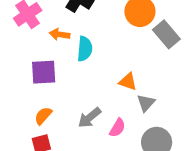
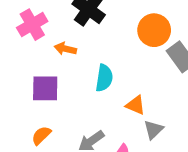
cyan semicircle: (85, 49) -> (104, 78), moved

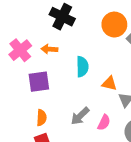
pink cross: (32, 25) -> (20, 50), moved
orange semicircle: (41, 135) -> (42, 118), turned 147

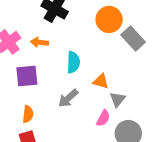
gray arrow: (80, 116) -> (68, 98), moved
pink semicircle: (104, 122) -> (103, 118), moved

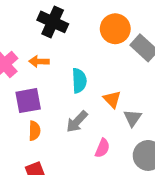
orange triangle: (101, 81) -> (112, 99), turned 35
orange semicircle: (28, 114) -> (34, 131), moved
pink semicircle: (103, 118) -> (102, 148), moved

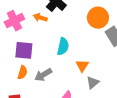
orange arrow: (39, 61) -> (40, 18), moved
gray arrow: (77, 122) -> (43, 75), moved

